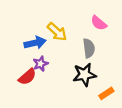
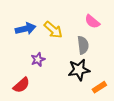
blue arrow: (35, 43) -> (26, 29), moved
red semicircle: (27, 77) -> (21, 85), moved

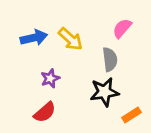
pink semicircle: (92, 22) -> (122, 28), turned 91
red semicircle: (21, 85) -> (45, 112), moved

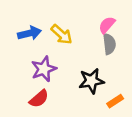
gray semicircle: (110, 59) -> (109, 44), moved
purple star: (50, 78) -> (44, 69), size x1.5

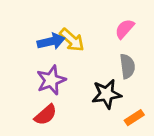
blue arrow: (29, 33) -> (51, 41), moved
gray semicircle: (109, 44) -> (127, 66), moved

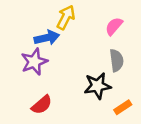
yellow arrow: (72, 40) -> (66, 17), moved, turned -105
purple star: (51, 80) -> (34, 62), moved

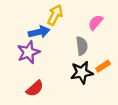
gray semicircle: (117, 60) -> (82, 46), moved
orange rectangle: (123, 107) -> (103, 66), moved

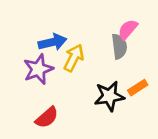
yellow arrow: (55, 15) -> (74, 58), moved
gray semicircle: (82, 46) -> (119, 46), moved

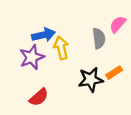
pink semicircle: (128, 29) -> (118, 24), moved
yellow arrow: (74, 58) -> (61, 48), turned -40

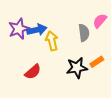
purple star: (32, 57) -> (19, 29), moved
red semicircle: (39, 97) -> (33, 72), moved

